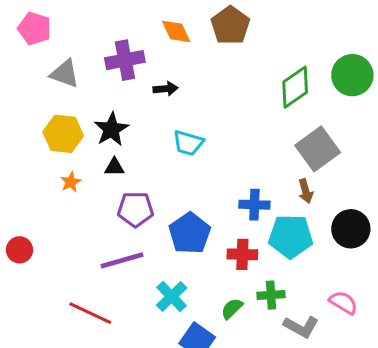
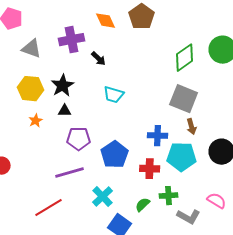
black arrow: (166, 89) -> (99, 59), turned 49
gray square: (318, 149) -> (184, 99), moved, turned -32
red line: (90, 313) -> (49, 208), turned -56

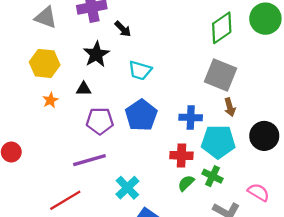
black star: (63, 86) -> (96, 54), moved
blue pentagon: (115, 155) -> (141, 115), moved
green cross: (169, 196) -> (213, 176), moved, turned 30
green semicircle: (143, 205) -> (186, 183), moved

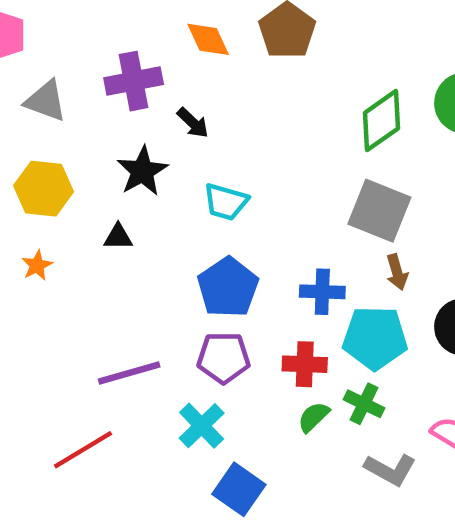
orange star: (50, 100) -> (37, 265), moved
purple pentagon: (100, 121) -> (224, 358), moved

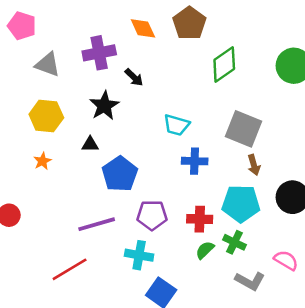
green diamond: (382, 121) -> (224, 64), moved
cyan trapezoid: (226, 202) -> (176, 125), moved
blue pentagon: (228, 287) -> (120, 174), moved
blue cross: (322, 292) -> (195, 161), moved
cyan cross: (202, 426) -> (139, 255), turned -36

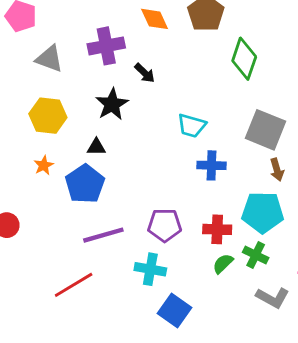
green diamond: (224, 64) -> (244, 59), turned -36
blue pentagon: (120, 174) -> (85, 184), moved

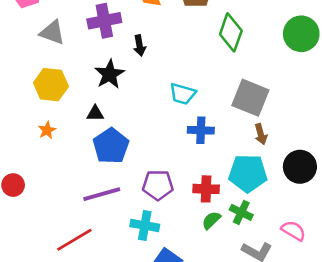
black arrow: (145, 73) -> (140, 46), turned 36
blue pentagon: (85, 184) -> (111, 146), moved

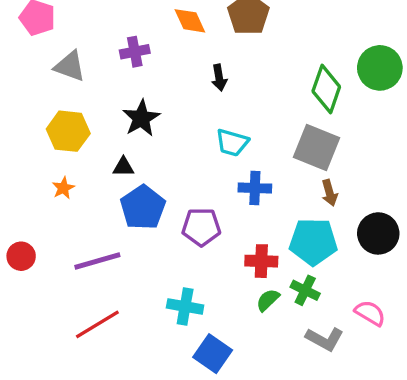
purple cross: (104, 21) -> (135, 52), size x0.7
green diamond: (231, 32) -> (326, 89), moved
black arrow: (140, 46) -> (219, 78), moved
purple pentagon: (158, 185) -> (201, 227), moved
purple line: (102, 194) -> (97, 261), moved

